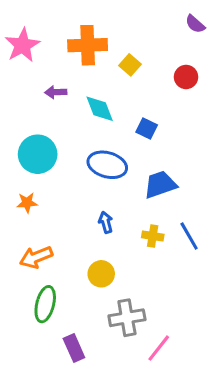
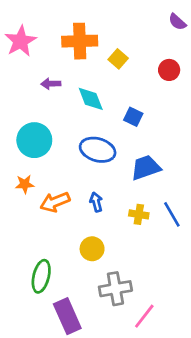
orange arrow: (36, 257) -> (55, 202), moved
purple rectangle: (74, 348) -> (67, 316), size x1.4

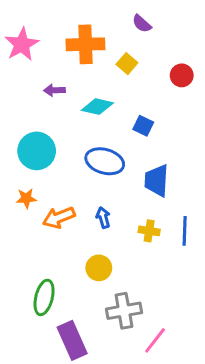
purple semicircle: (177, 22) -> (142, 24), moved
cyan diamond: (91, 99) -> (97, 107), turned -56
blue trapezoid: (146, 168) -> (157, 181), turned -68
blue line: (172, 214) -> (185, 231), turned 32

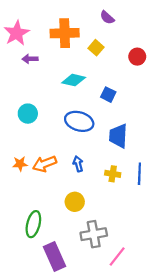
purple arrow: (54, 90) -> (30, 59), moved
cyan circle: (37, 151) -> (28, 114), size x0.7
orange star: (26, 198) -> (20, 164), moved

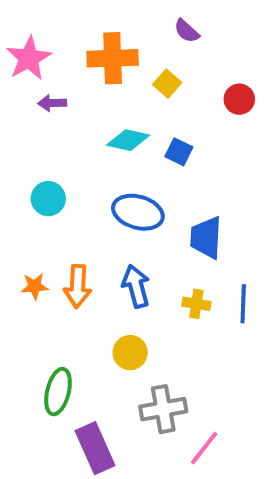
blue square: (108, 95) -> (179, 152), moved
orange arrow: (45, 164) -> (78, 286), turned -65
blue arrow: (78, 164) -> (136, 286), size x1.5

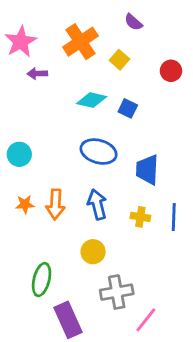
orange cross: (113, 58) -> (80, 42), turned -32
cyan circle: (48, 199) -> (19, 154), moved

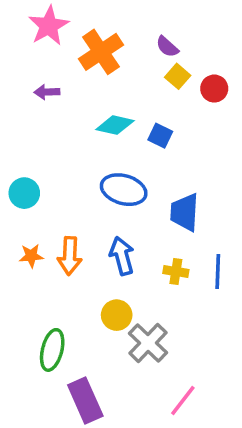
purple semicircle: (133, 22) -> (167, 47), moved
pink star: (21, 42) -> (49, 26), moved
yellow square: (119, 60) -> (178, 76), moved
gray cross: (117, 292) -> (148, 343), moved, turned -36

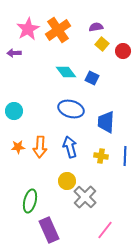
pink star: (49, 26) -> (28, 29), moved
purple semicircle: (167, 47) -> (96, 27), turned 128
purple arrow: (47, 92) -> (14, 53), moved
cyan diamond: (115, 125) -> (66, 72), turned 40

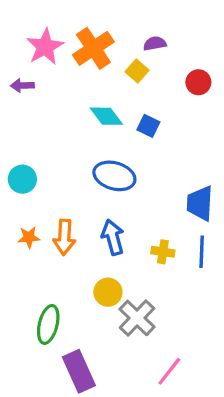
yellow square: (102, 44) -> (137, 71), moved
blue trapezoid: (106, 122) -> (200, 203), moved

